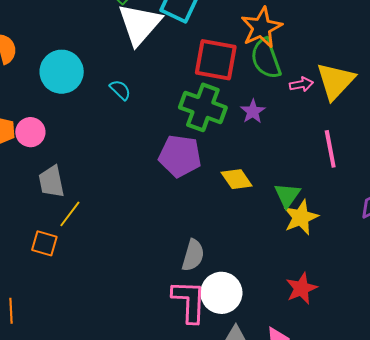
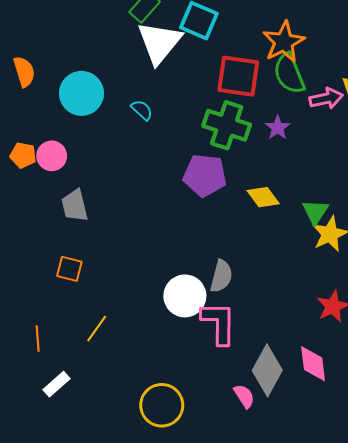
pink arrow: (301, 84) -> (326, 99), size x1.4
yellow line: (70, 214) -> (97, 329), moved
white circle: (221, 293) -> (185, 296), moved

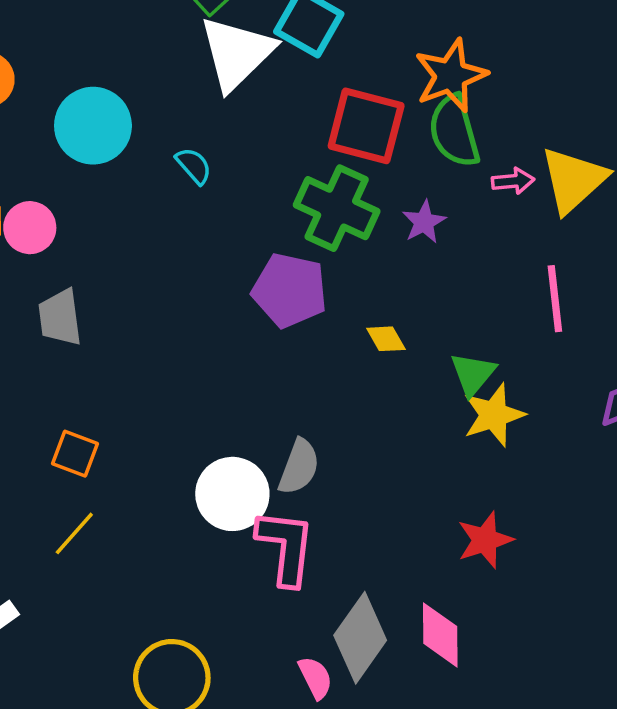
pink arrow: (326, 99) -> (513, 181), size x0.7
yellow diamond: (263, 197) -> (386, 339), size x0.7
orange square: (69, 269) -> (75, 454), moved

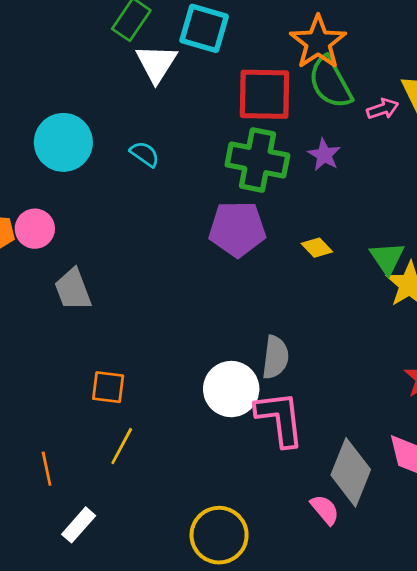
white triangle: (237, 53) -> (156, 63), size x0.7

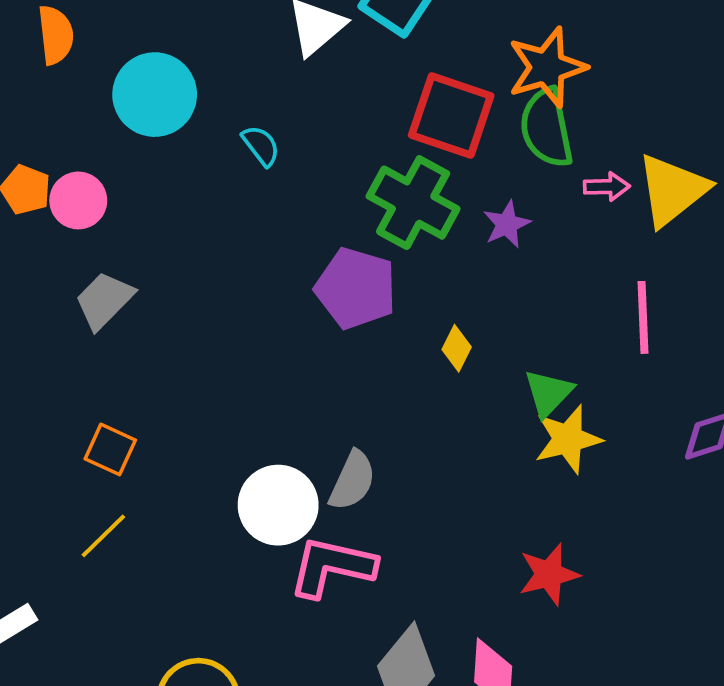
yellow diamond: (317, 248) -> (457, 348), turned 52
gray trapezoid: (73, 290) -> (104, 300), turned 48
pink L-shape: (280, 419) -> (332, 567), turned -88

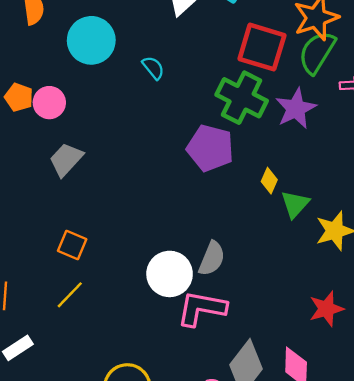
green semicircle: (547, 128) -> (317, 52), turned 45
purple star: (507, 224) -> (296, 108), size x1.5
green triangle: (548, 393) -> (295, 204), moved

